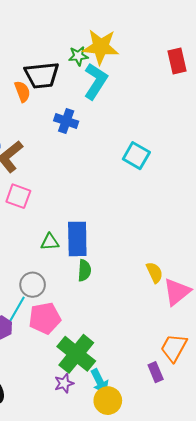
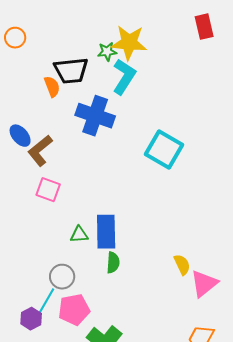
red rectangle: (177, 61) -> (204, 27), moved
blue cross: (66, 121) -> (95, 116), size x1.6
cyan square: (136, 156) -> (164, 150), size x1.4

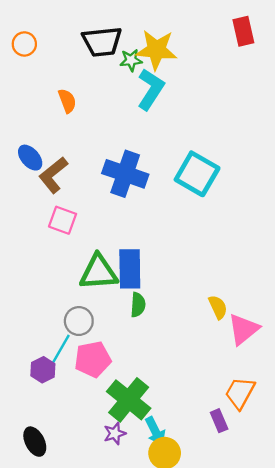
black trapezoid: (71, 71) -> (102, 42), moved
blue cross: (95, 116) -> (125, 174), moved
green triangle: (79, 235) -> (99, 272), size x1.8

